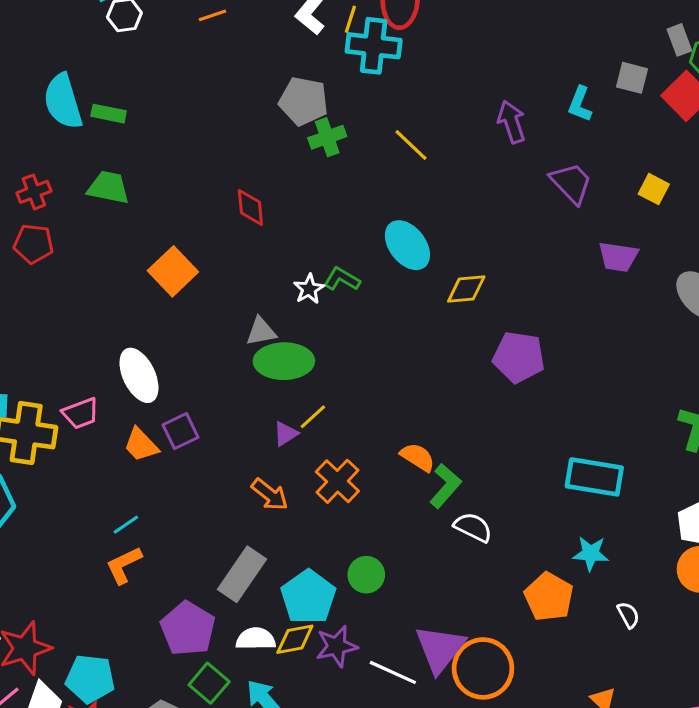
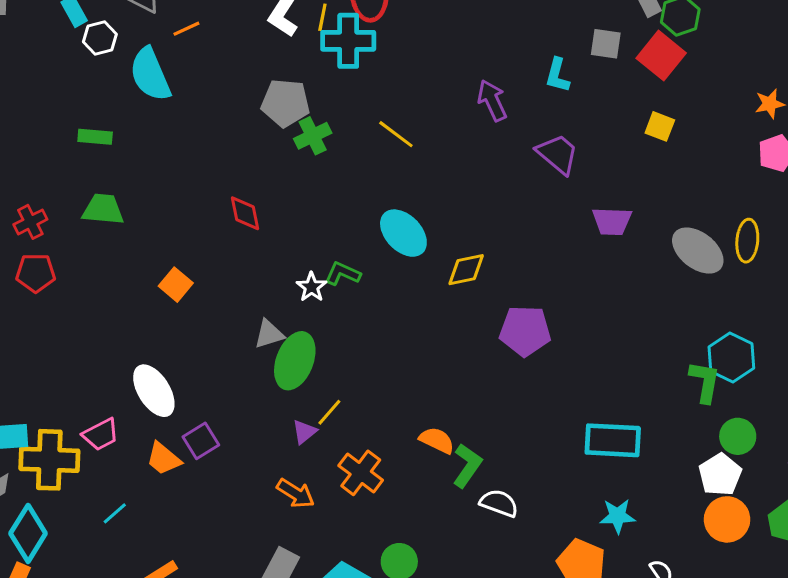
cyan semicircle: (63, 101) -> (150, 74), moved
yellow square: (654, 189) -> (660, 126), moved
orange square: (173, 271) -> (176, 285), size x0.7
green ellipse: (284, 361) -> (295, 361), turned -62
cyan line: (126, 525) -> (115, 513), moved

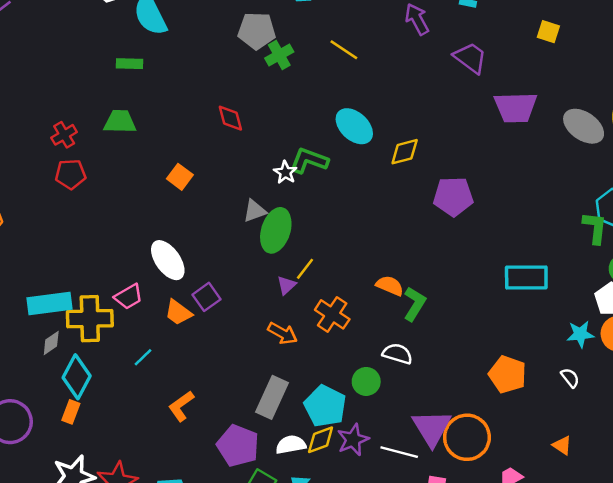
green rectangle: (95, 137) -> (130, 64), moved
purple trapezoid: (612, 221) -> (516, 107), size x1.4
green L-shape: (343, 274) -> (309, 161), size x1.4
white semicircle: (499, 503) -> (397, 354), moved
cyan star: (618, 516) -> (580, 334), moved

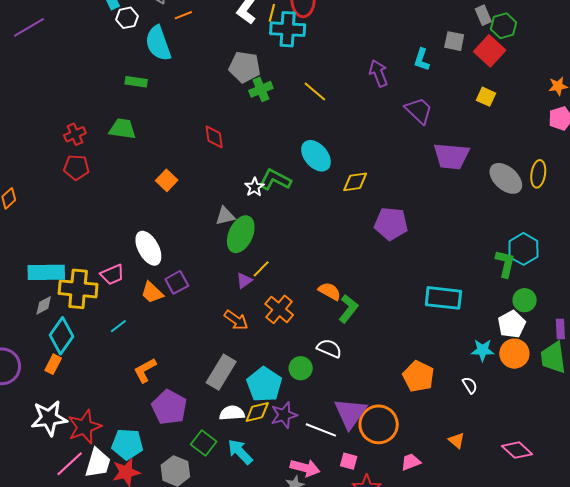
purple pentagon: (238, 446) -> (169, 407), moved

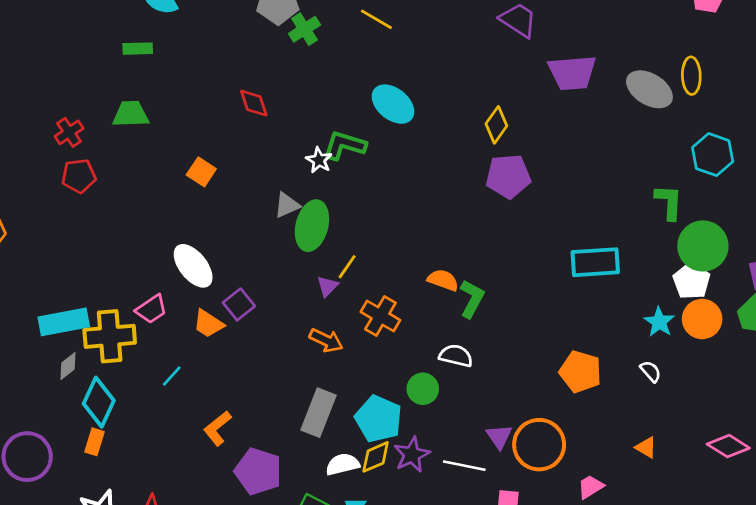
yellow diamond: (355, 182) -> (496, 125), moved, turned -36
cyan hexagon: (523, 249) -> (713, 155), moved
green circle: (525, 300) -> (703, 246), size x1.6
cyan star: (483, 350) -> (659, 322), turned -30
purple triangle: (350, 413) -> (499, 436), size x0.6

